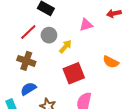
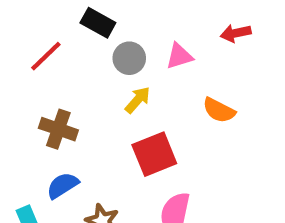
red line: (28, 32) -> (46, 56), moved
gray circle: (49, 35) -> (129, 58), moved
orange semicircle: (111, 62) -> (219, 110), moved

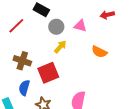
pink triangle: (179, 56) -> (80, 26), turned 32
red square: (154, 154) -> (48, 73), moved
blue semicircle: (63, 185) -> (24, 88), turned -42

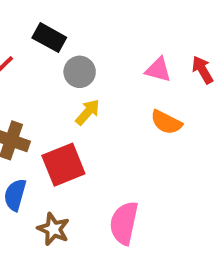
red arrow: (107, 15) -> (203, 70), moved, turned 72
pink triangle: (80, 26) -> (158, 70), moved

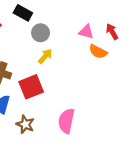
orange semicircle: (166, 122) -> (98, 52), moved

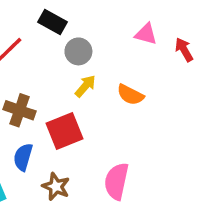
pink triangle: (86, 32) -> (146, 34), moved
orange semicircle: (98, 52) -> (130, 95), moved

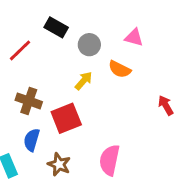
red arrow: (184, 50) -> (166, 105), moved
gray circle: (78, 51) -> (89, 45), moved
orange semicircle: (130, 95) -> (120, 69), moved

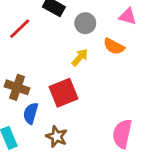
brown cross: (29, 101) -> (17, 87), moved
pink semicircle: (109, 160) -> (122, 134), moved

